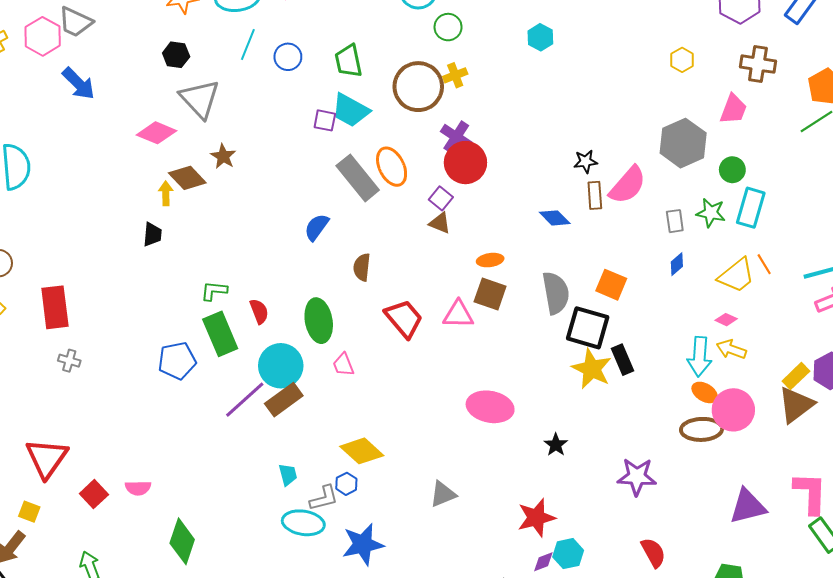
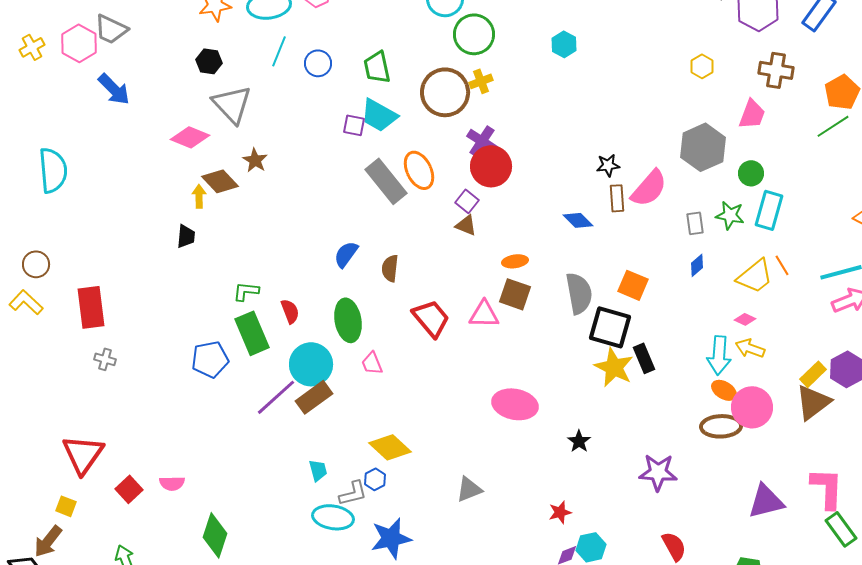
green circle: (448, 27) -> (474, 34), size x1.5
blue semicircle: (317, 227) -> (346, 254), moved
red star: (536, 518) -> (560, 512), size x0.6

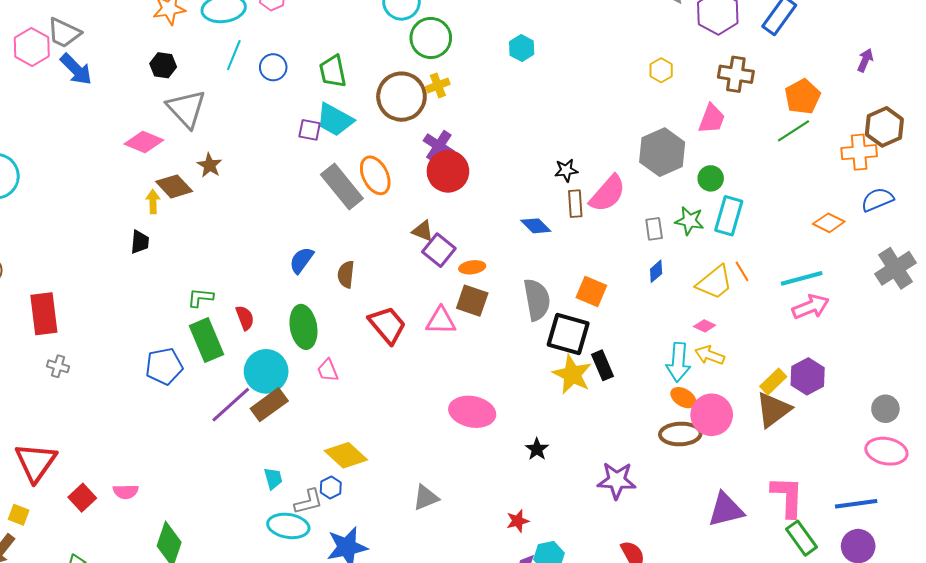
blue arrow: (114, 89) -> (76, 69), moved
purple square: (467, 201) -> (439, 250), moved, size x1.4

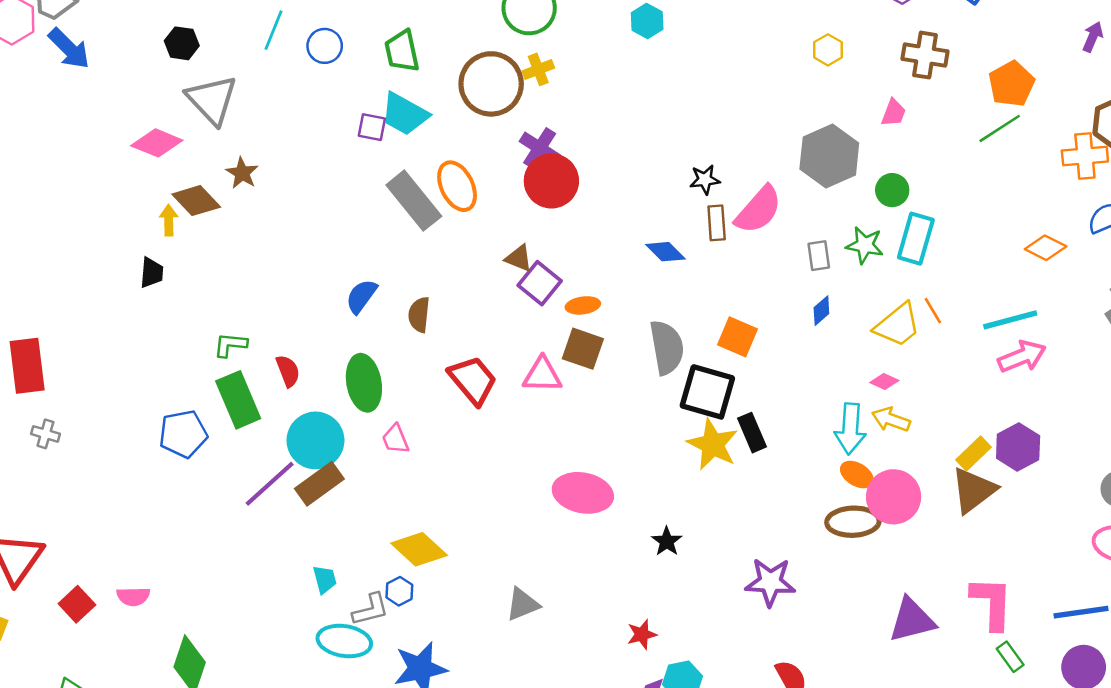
pink trapezoid: (712, 119) -> (894, 113), size x0.7
green rectangle: (802, 538) -> (1010, 657), size x0.7

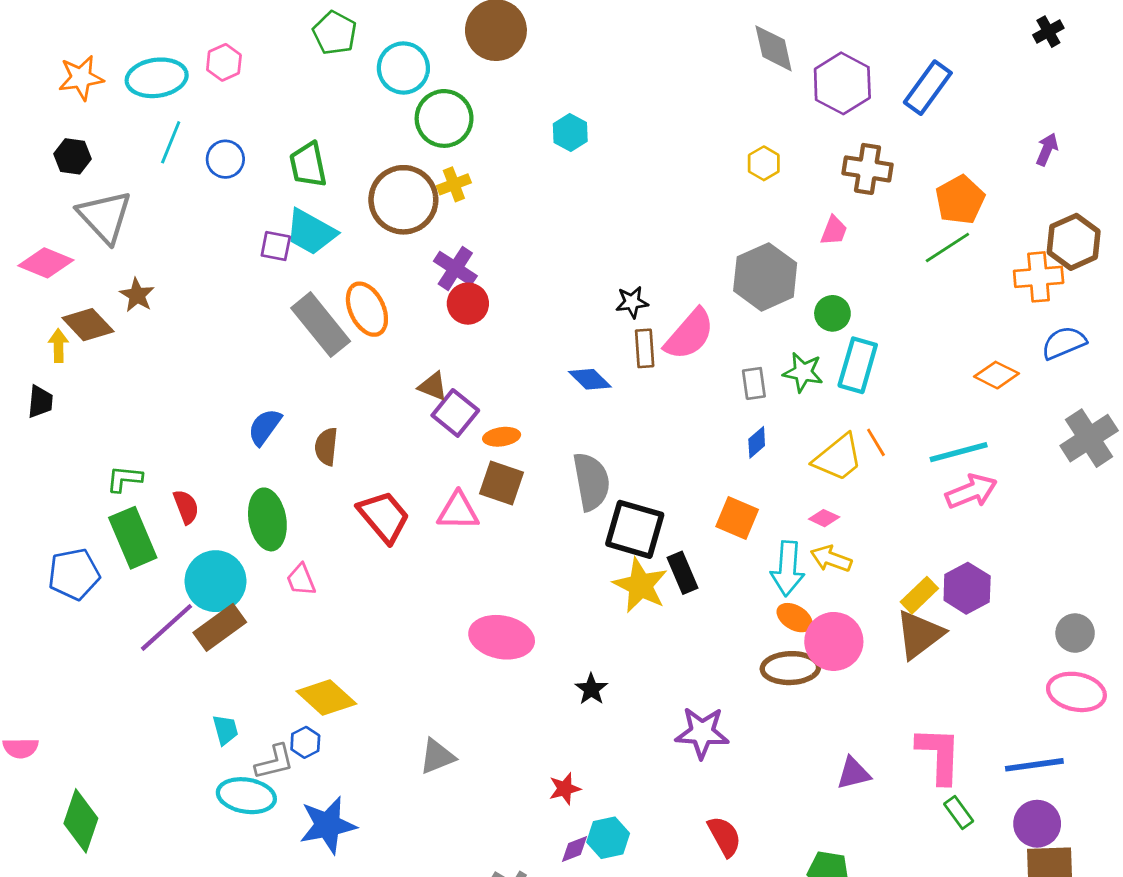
red circle: (551, 181) -> (468, 304), size x0.7
orange square: (738, 337) -> (737, 518), moved
purple triangle: (912, 620) -> (853, 773), size x0.7

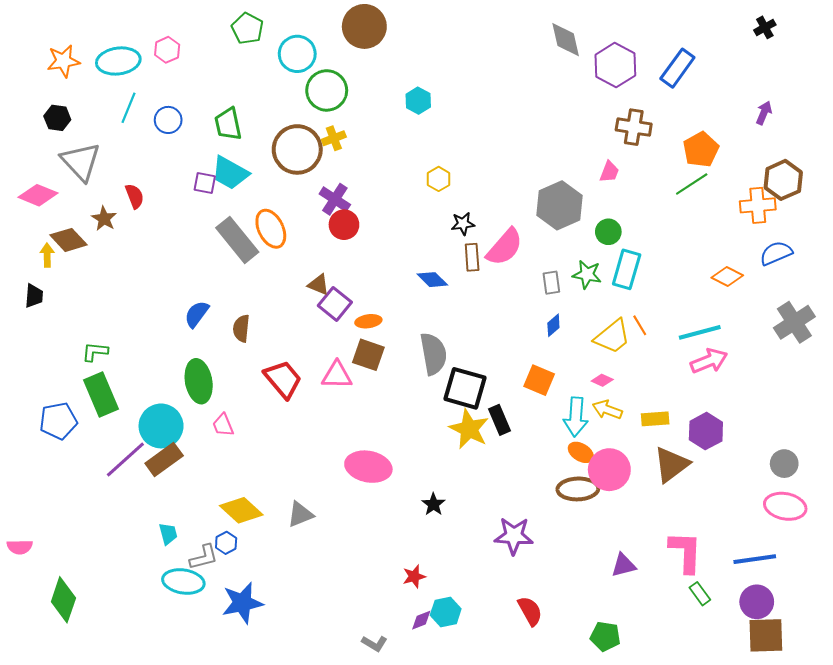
yellow hexagon: (764, 163) -> (439, 179), moved
red semicircle: (186, 507) -> (135, 196), moved
yellow rectangle: (919, 595) -> (655, 419), moved, turned 40
gray triangle: (437, 756) -> (300, 514), moved

